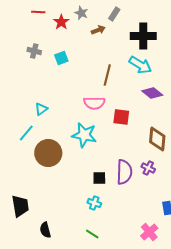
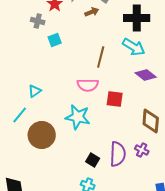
gray cross: (34, 51) -> (38, 21), moved
black square: (99, 178) -> (93, 160), turned 32

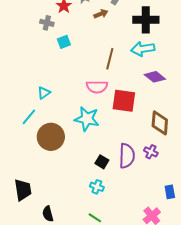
cyan arrow: (134, 47) -> (143, 49), turned 140
red square: (115, 99) -> (124, 101), size x1.4

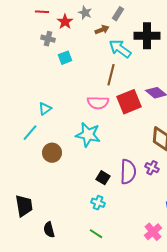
cyan arrow: (143, 49) -> (120, 49), moved, turned 45
red square: (124, 101) -> (129, 102), moved, turned -30
brown circle: (51, 137) -> (52, 153), size x0.7

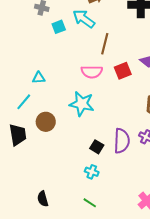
cyan arrow: (120, 49) -> (84, 19), moved
red square: (129, 102) -> (123, 71), size x0.7
cyan triangle: (45, 109) -> (39, 78), turned 32
black trapezoid: (24, 206) -> (18, 135), moved

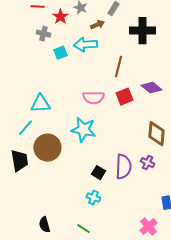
cyan arrow: (84, 19) -> (85, 45), turned -40
brown line: (105, 44) -> (118, 67), moved
cyan triangle: (39, 78) -> (40, 104), size x1.5
brown circle: (46, 122) -> (47, 148), size x1.4
green line: (90, 203) -> (83, 229), moved

